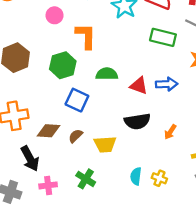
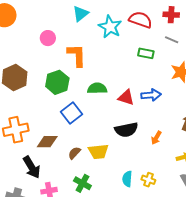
green rectangle: (163, 37) -> (146, 53), size x0.7
blue square: (77, 100) -> (71, 113), turned 30
brown semicircle: (76, 136) -> (74, 153), moved

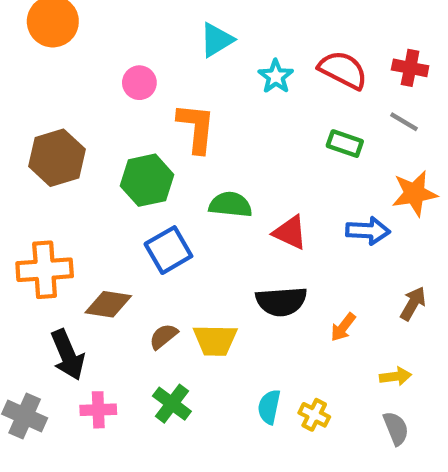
cyan star: (110, 27) -> (276, 76), size x0.7
blue arrow: (151, 95) -> (368, 231), moved

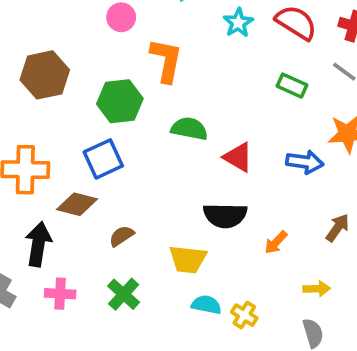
blue square: (168, 250) -> (103, 159), moved
yellow trapezoid: (215, 340) -> (188, 259), moved
black arrow: (68, 355) -> (38, 244), turned -153
cyan semicircle: (269, 407) -> (206, 305), turned 84

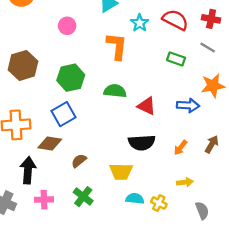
orange L-shape: (166, 60) -> (117, 46), moved
orange arrow: (276, 242) -> (181, 148), moved
yellow arrow: (317, 289) -> (185, 182), moved

